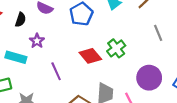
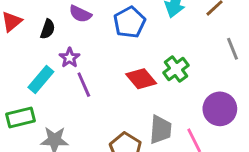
cyan rectangle: (16, 57) -> (41, 80), turned -66
purple line: (56, 71) -> (84, 85), moved

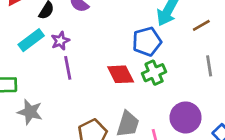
blue pentagon: (130, 22) -> (147, 41), moved
cyan rectangle: (41, 80) -> (31, 40), moved

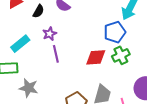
cyan rectangle: (31, 40) -> (20, 44), moved
red diamond: (121, 74) -> (96, 57), turned -65

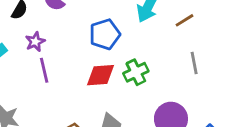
blue pentagon: (115, 32) -> (105, 34), moved

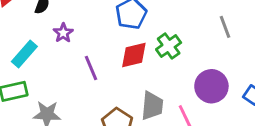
purple line: (44, 70) -> (91, 68), moved

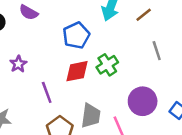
purple star: (63, 33) -> (18, 64), moved
purple line: (91, 68) -> (47, 92), moved

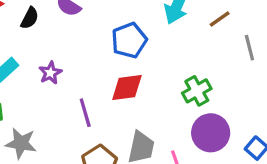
gray line: (157, 51) -> (249, 48), moved
green cross: (107, 65) -> (197, 91), moved

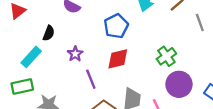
black semicircle: (30, 18) -> (49, 33), moved
purple star: (50, 73) -> (75, 54), moved

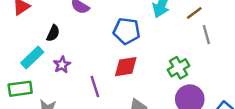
gray line: (200, 23) -> (206, 35), moved
blue pentagon: (116, 26) -> (127, 31), turned 30
purple star: (75, 54) -> (62, 65), moved

